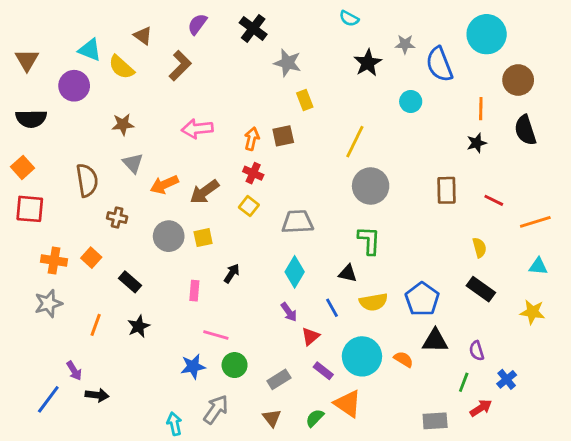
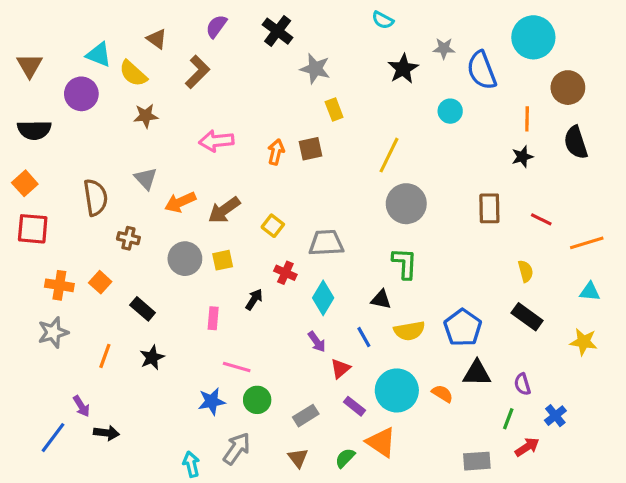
brown star: (123, 124) -> (146, 116), moved
red cross: (253, 173) -> (285, 273), moved

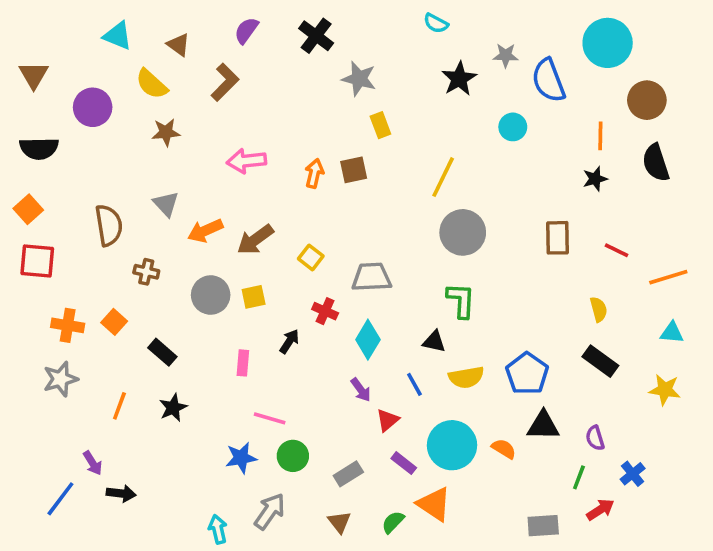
cyan triangle: (99, 55) -> (118, 36), moved

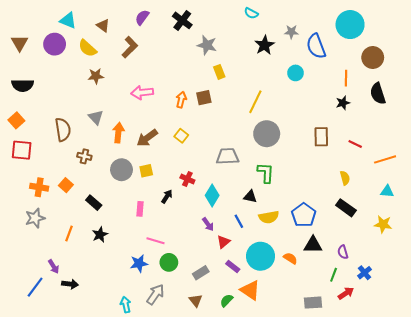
purple circle: (93, 107) -> (55, 44), moved
orange arrow: (205, 231) -> (118, 133), turned 120
yellow square: (311, 257) -> (181, 136), moved
gray trapezoid: (372, 277) -> (228, 156), moved

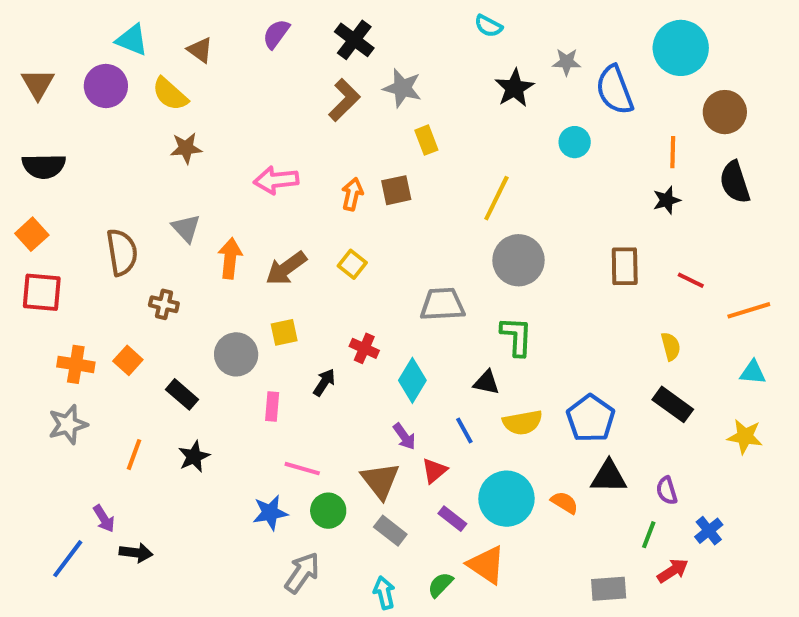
brown L-shape: (130, 47) -> (344, 100), moved
gray circle: (121, 170) -> (236, 354), moved
gray rectangle: (201, 273) -> (390, 531), turned 70
brown triangle: (196, 300) -> (380, 481), moved, size x1.5
cyan arrow: (126, 305) -> (384, 593), moved

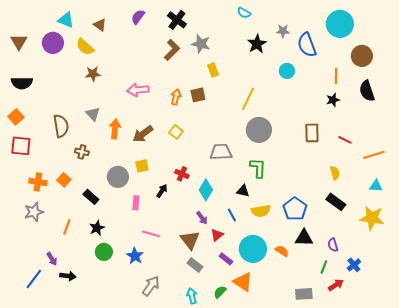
yellow star: (745, 437) -> (372, 218), size x1.4
green circle: (328, 511) -> (104, 252), moved
blue star: (270, 513) -> (135, 256), turned -30

